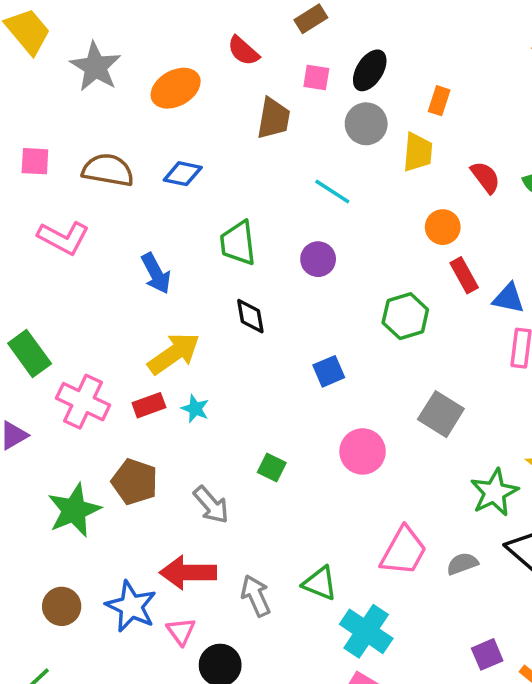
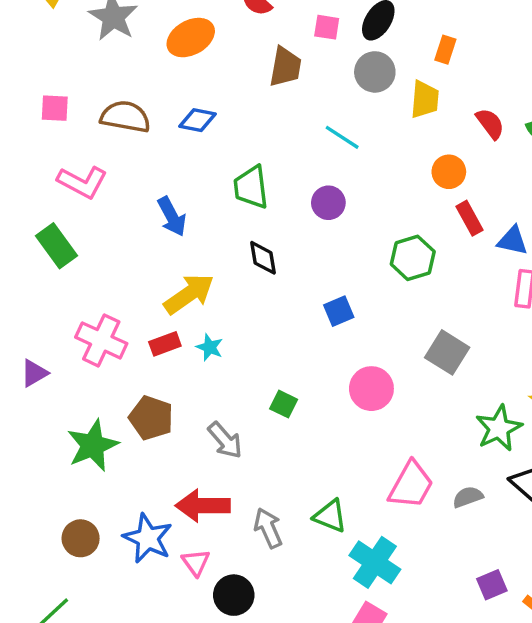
green rectangle: (30, 354) -> (56, 246), moved

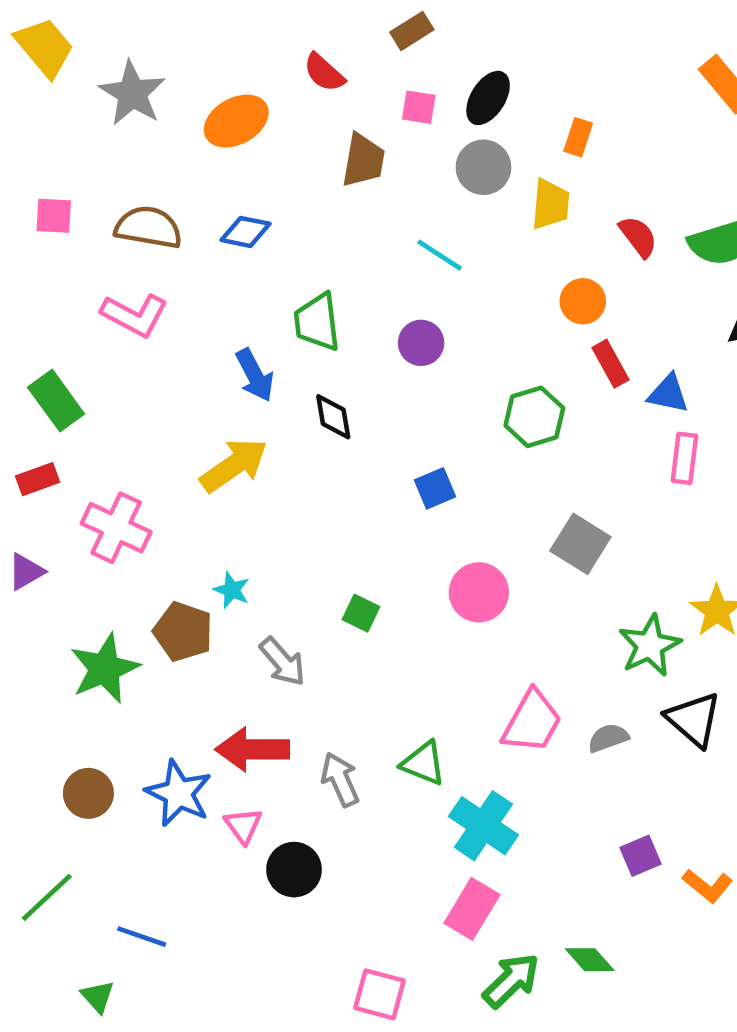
pink L-shape: (82, 182) -> (135, 315), moved
blue arrow: (172, 217) -> (255, 375), moved
red rectangle: (165, 344) -> (38, 479), moved
cyan star: (210, 347) -> (232, 590), moved

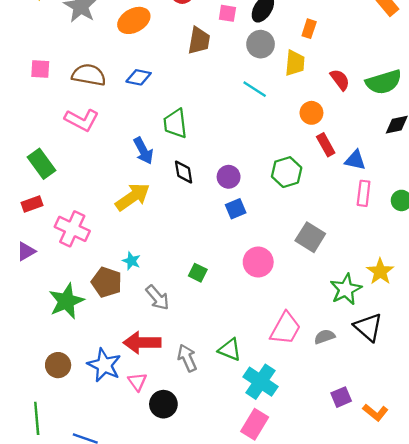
cyan line: (440, 255) -> (255, 89), moved
purple circle: (421, 343) -> (229, 177), moved
green line: (47, 897) -> (37, 418), turned -52

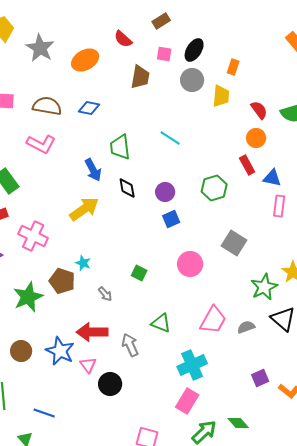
cyan line: (255, 89) -> (170, 138), moved
orange circle: (311, 113) -> (256, 138), moved
gray arrow: (158, 298) -> (105, 294), size x0.7
green triangle: (230, 350) -> (161, 323), moved
cyan cross: (261, 382) -> (192, 365), turned 32

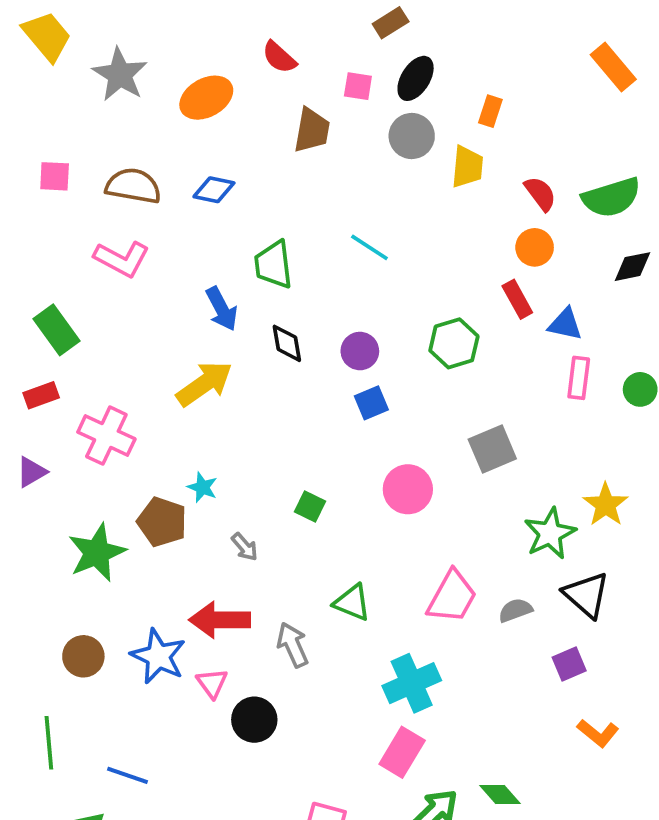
brown rectangle: (161, 21) -> (391, 23), moved
gray square: (234, 243) -> (492, 449), turned 35
purple square: (260, 378) -> (569, 664), moved

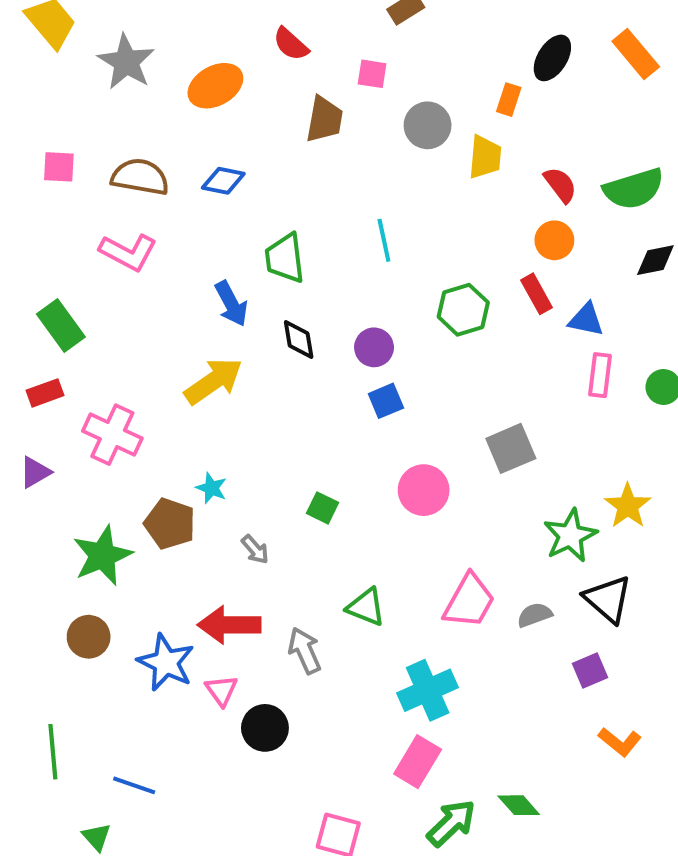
black ellipse: (416, 78) -> (552, 58), moved
cyan line: (369, 247) -> (384, 240), turned 45
green hexagon: (454, 343) -> (463, 310), moved
brown circle: (83, 656) -> (89, 637), moved

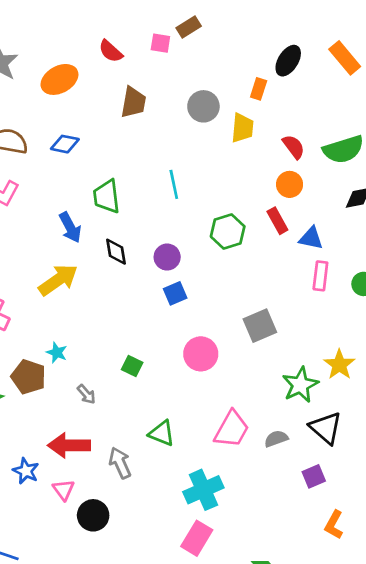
pink square: (372, 74) -> (160, 43), moved
blue star: (166, 663) -> (26, 471), size x0.7
orange L-shape: (620, 742) -> (334, 525), turned 80

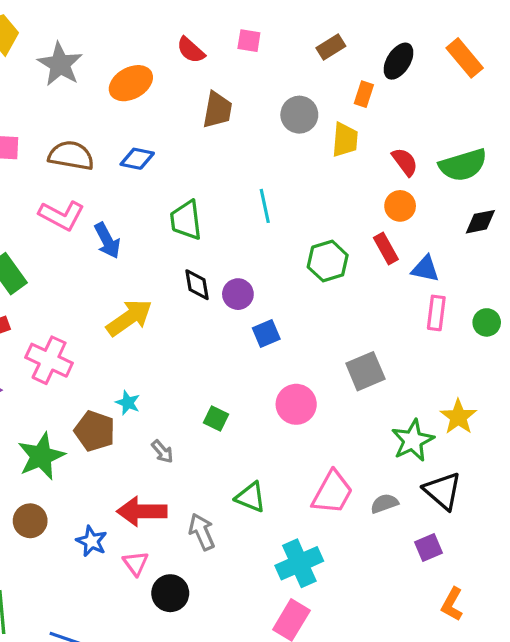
brown rectangle: (189, 27) -> (331, 47), moved
blue arrow: (70, 227) -> (107, 241), moved
purple circle: (167, 257) -> (238, 294), moved

